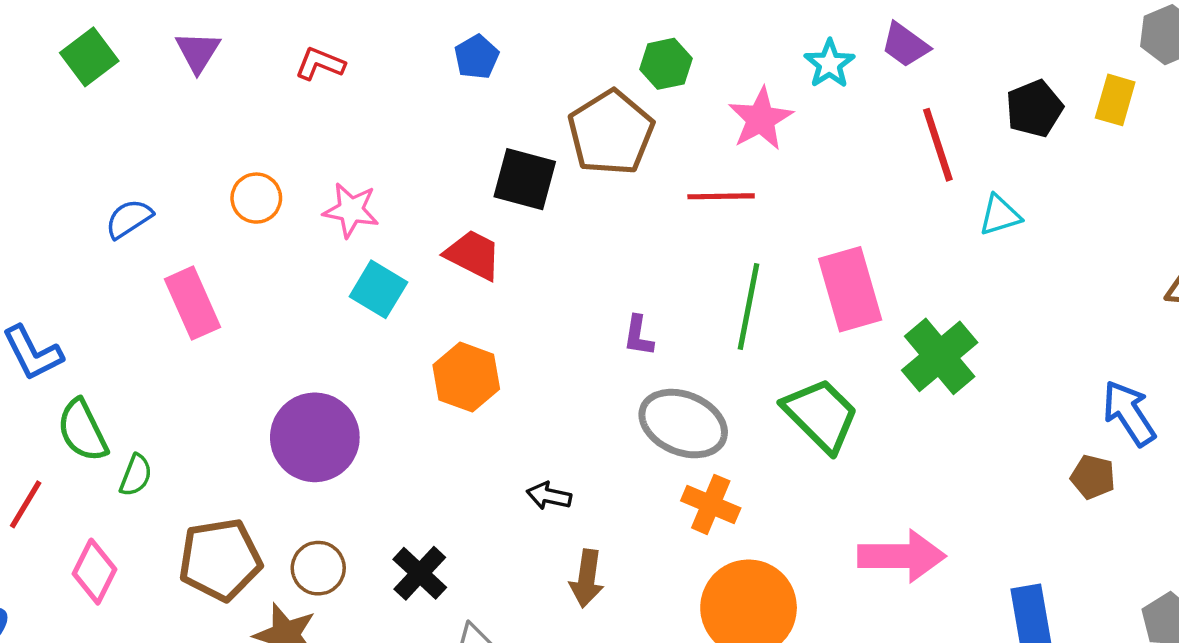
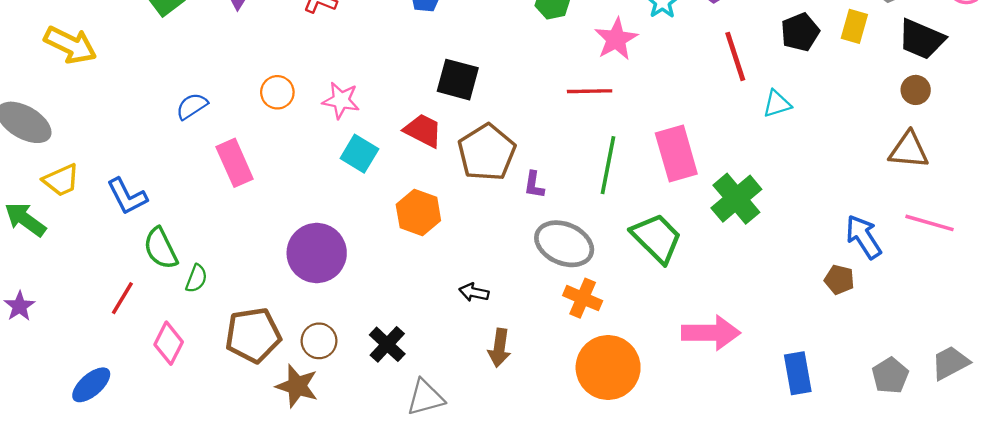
brown pentagon: (611, 133) -> (487, 152), moved

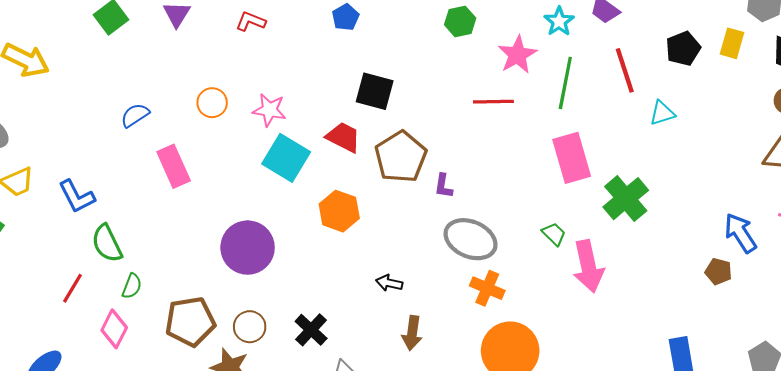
cyan square: (359, 154) -> (286, 158), size x1.4
green line: (608, 165) -> (565, 83), moved
green trapezoid: (657, 238) -> (554, 234), size x0.5
green semicircle: (196, 278) -> (132, 286), moved
pink arrow: (711, 333) -> (588, 266), moved, turned 78

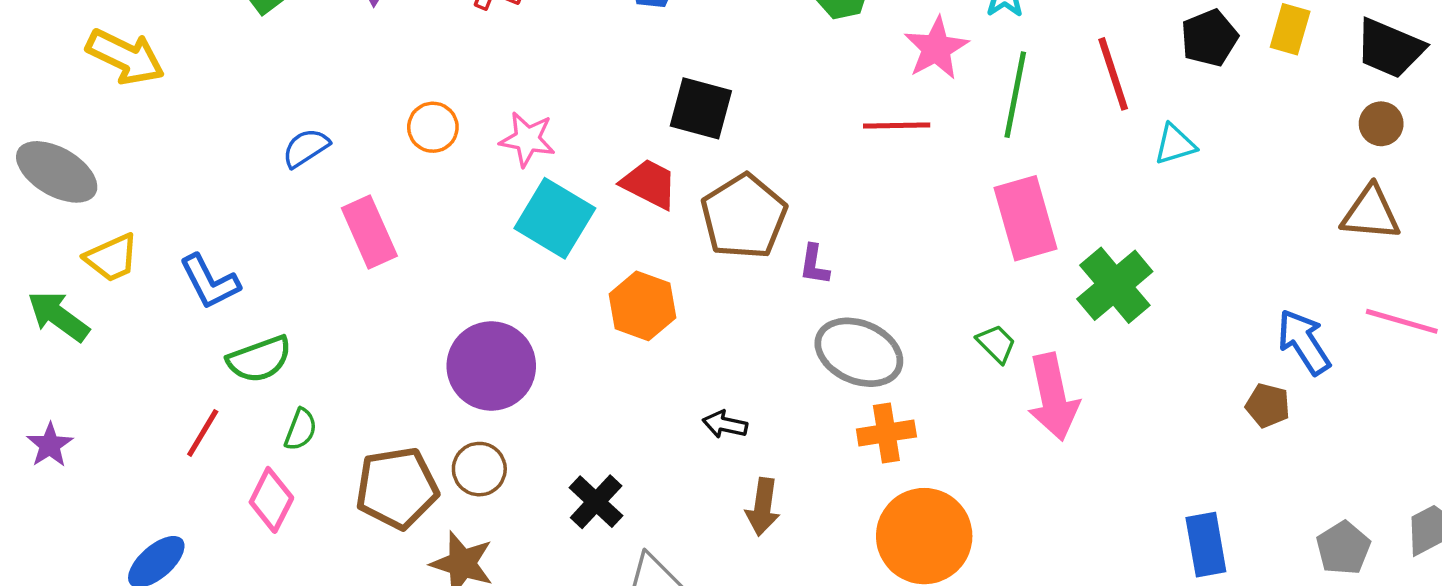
green semicircle: (107, 243) -> (259, 359), turned -84
orange cross: (487, 288) -> (886, 433), turned -32
brown circle: (250, 327) -> (479, 469), moved

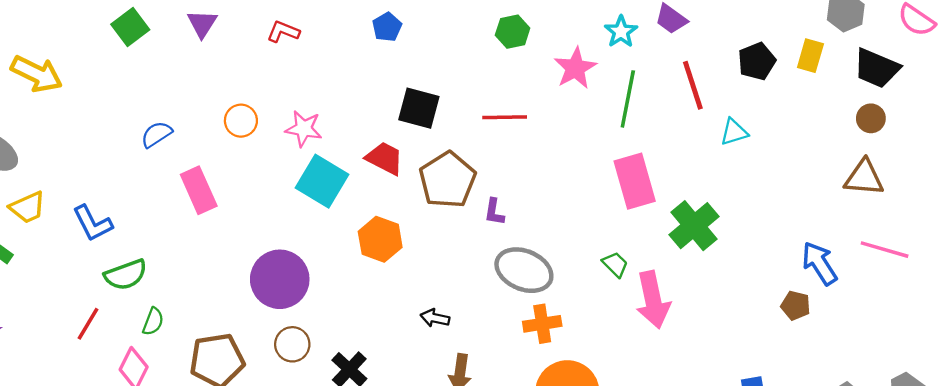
red line: (897, 125) -> (505, 117), moved
brown circle: (479, 469) -> (292, 344), moved

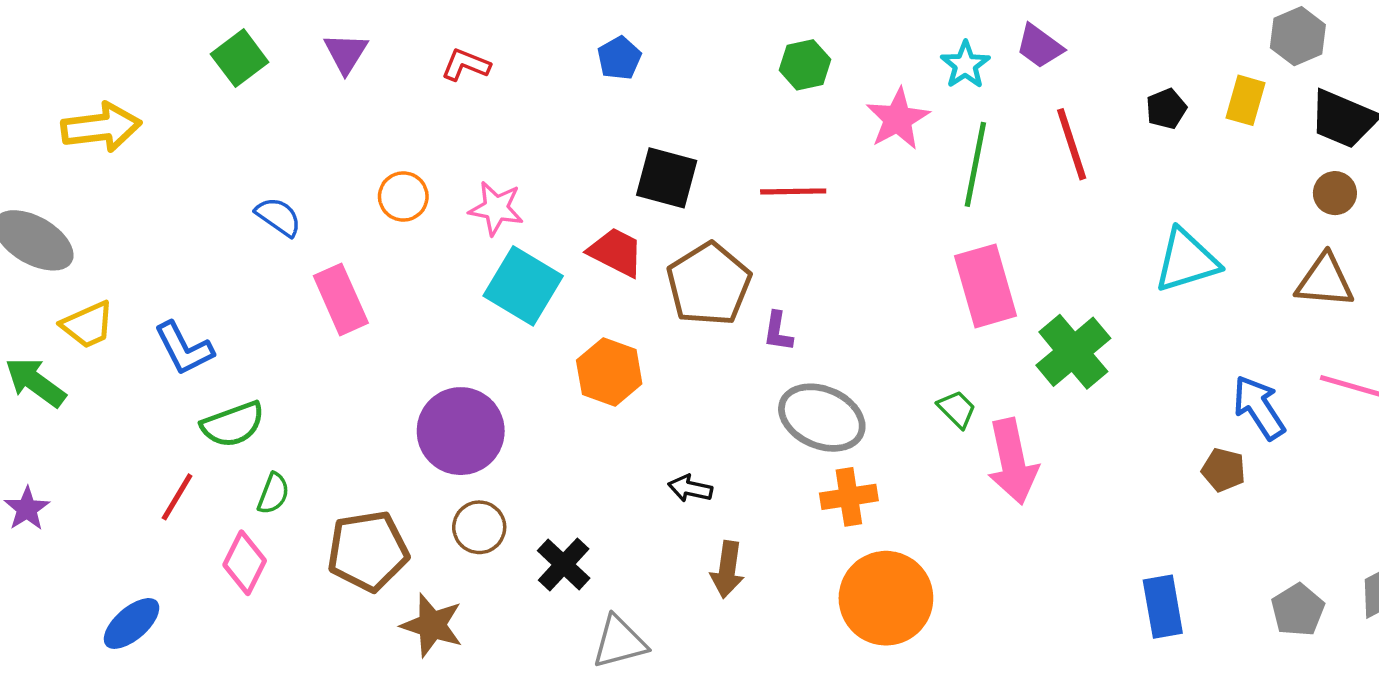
black pentagon: (757, 61) -> (1166, 109), size x0.7
yellow arrow: (37, 74) -> (101, 127), turned -33
cyan triangle: (734, 132) -> (1186, 261), moved, size x1.6
blue semicircle: (156, 134) -> (278, 217), turned 68

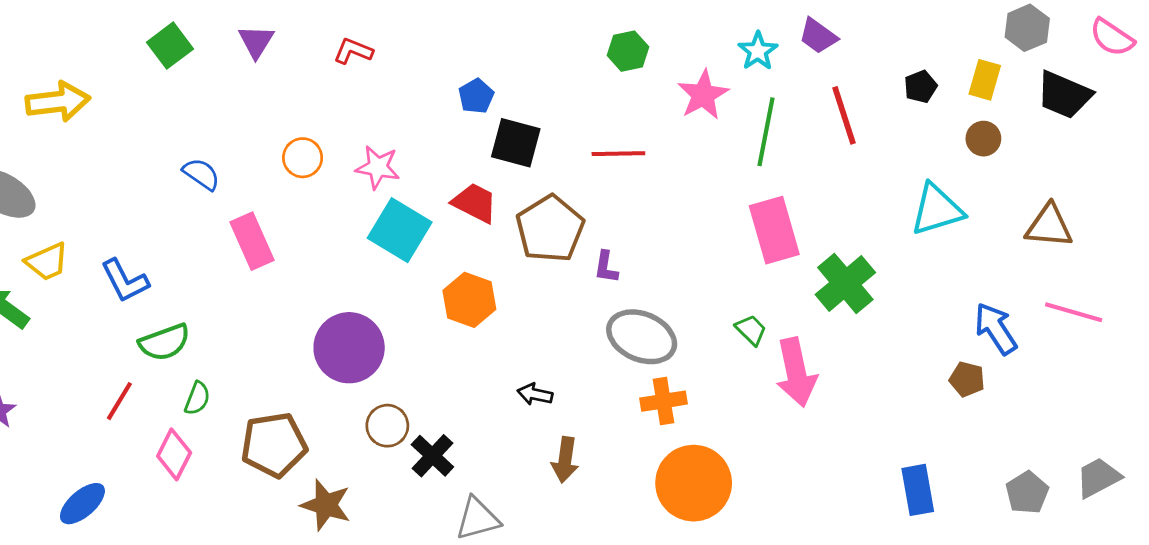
blue pentagon: (619, 58) -> (476, 96), moved
brown circle: (1335, 193) -> (983, 139), moved
brown circle: (479, 527) -> (387, 426), moved

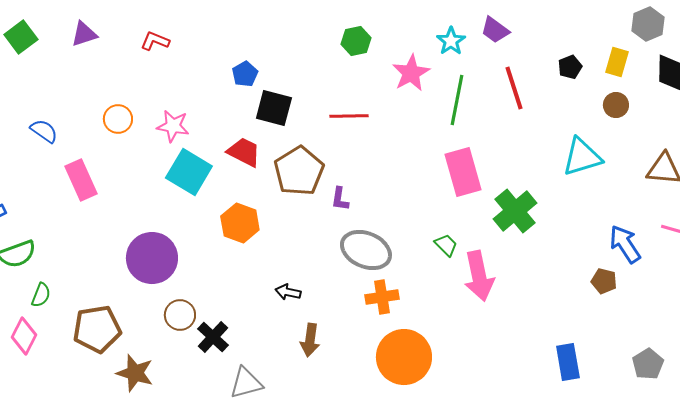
purple triangle: (256, 41) -> (84, 34), turned 40

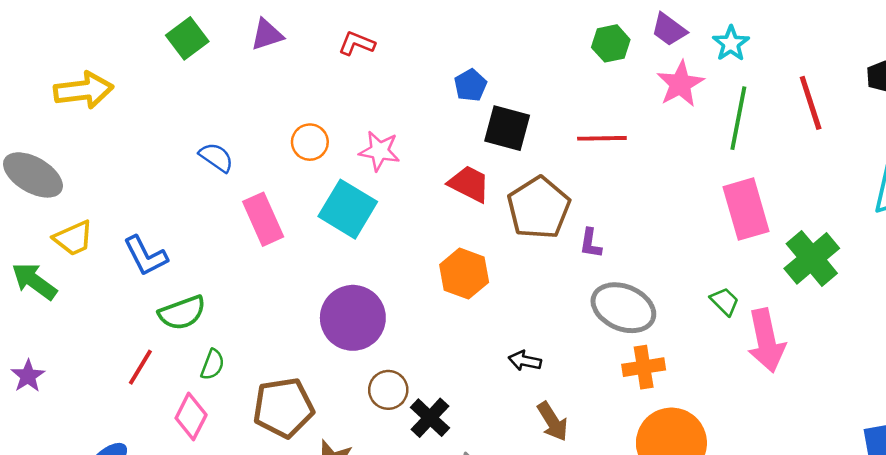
purple trapezoid: (495, 30) -> (669, 30), moved
cyan square: (189, 172) -> (348, 209), moved
brown arrow: (310, 340) -> (553, 421), turned -40

